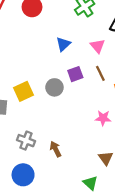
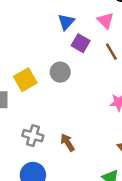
purple square: (75, 74) -> (81, 43), moved, turned -35

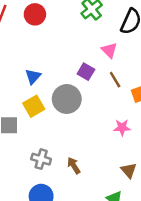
blue triangle: (66, 22) -> (33, 77), moved
gray circle: (60, 72) -> (67, 99), size x1.5

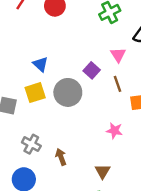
blue triangle: (33, 77) -> (40, 64), turned -42
brown triangle: (129, 170) -> (103, 171), moved

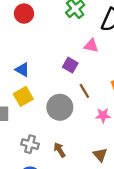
pink triangle: (118, 55) -> (91, 46), turned -32
brown line: (118, 84) -> (84, 91), moved
gray circle: (68, 92) -> (60, 107), moved

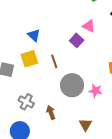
pink triangle: (91, 46) -> (89, 26), moved
brown line: (84, 91) -> (54, 61), moved
gray circle: (60, 107) -> (72, 85), moved

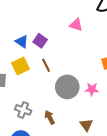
purple square: (77, 40) -> (40, 41), moved

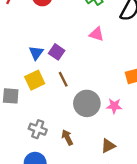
blue triangle: (22, 42) -> (36, 53), turned 32
brown triangle: (86, 125) -> (108, 146), turned 40

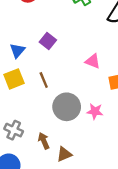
pink triangle: (97, 34) -> (93, 61), moved
purple square: (57, 52) -> (48, 41), moved
brown triangle: (108, 146) -> (64, 154), moved

